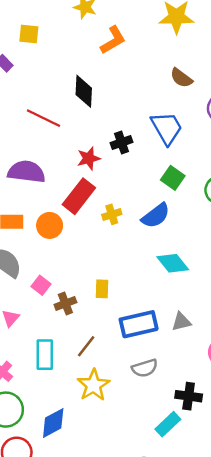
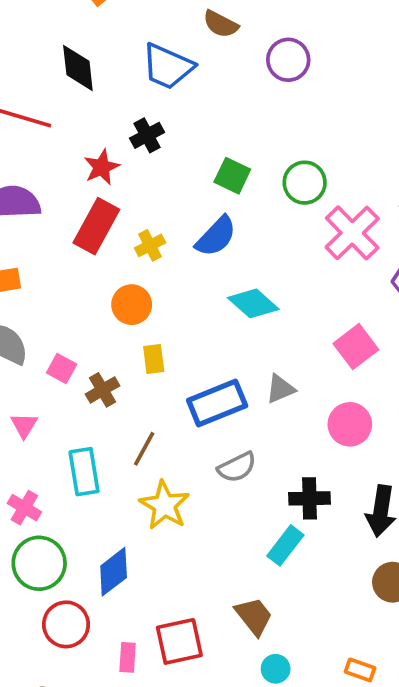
blue trapezoid: (167, 128) -> (168, 66), moved, turned 153
orange circle: (50, 225) -> (132, 305), moved

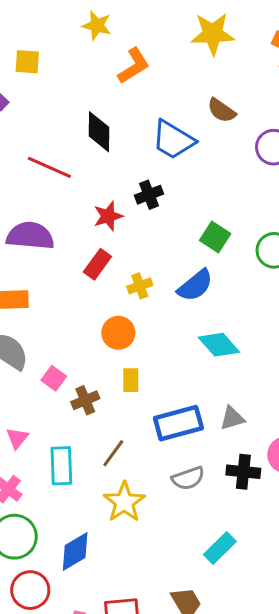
red rectangle: (96, 226) -> (97, 264), size x0.7
pink triangle: (24, 425) -> (17, 438), moved
black cross: (309, 498) -> (243, 472), moved

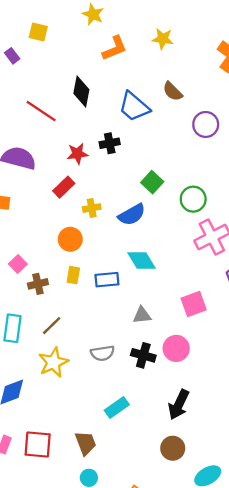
yellow star: (213, 34) -> (163, 39), moved, size x0.7
blue rectangle: (178, 423) -> (107, 280), moved, size x0.7

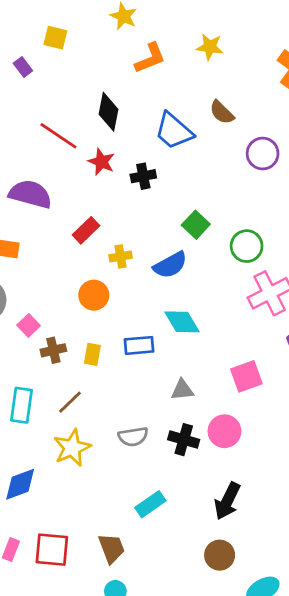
red star: (77, 154) -> (101, 162), moved, turned 30
yellow rectangle: (73, 275) -> (92, 354), moved

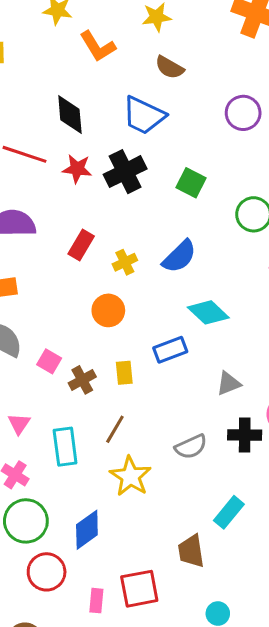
orange L-shape: (150, 58) -> (98, 46), turned 96
brown semicircle: (222, 112) -> (170, 67), moved
black cross: (143, 176) -> (125, 172), size x1.5
green square: (196, 225) -> (191, 183), moved
brown trapezoid: (112, 548) -> (191, 551), moved, turned -152

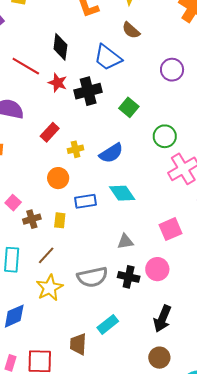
blue rectangle: (170, 350) -> (85, 201), moved
gray semicircle: (191, 447) -> (92, 277), size x1.4

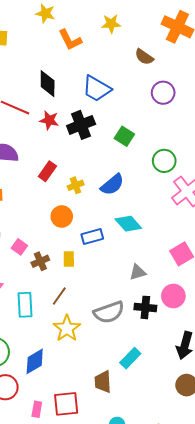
brown semicircle: (131, 30) -> (144, 57), moved

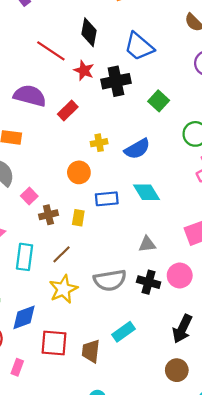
red rectangle: (47, 171) -> (68, 110), moved
red square: (66, 404) -> (54, 343), moved

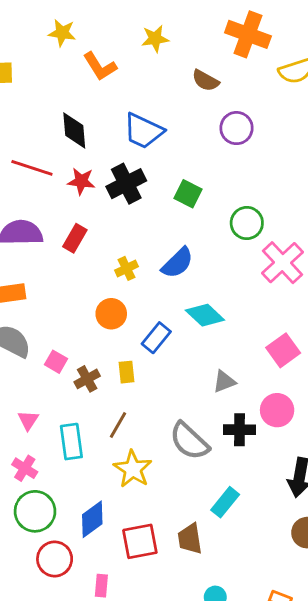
blue rectangle: (107, 199) -> (156, 338), turned -30
gray semicircle: (110, 280) -> (189, 441), turned 68

